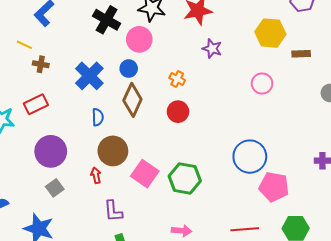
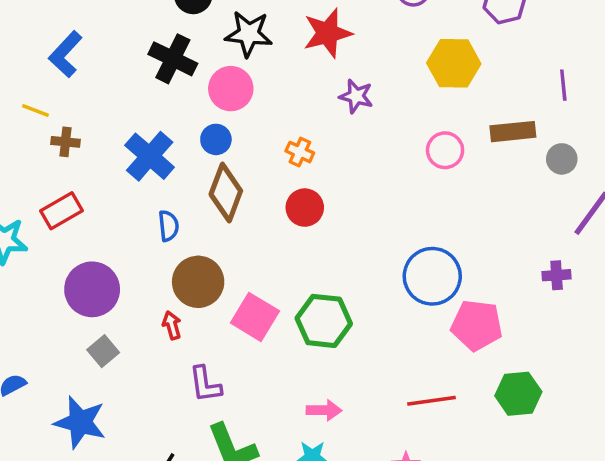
brown rectangle: (301, 54) -> (513, 132), moved, size x1.4

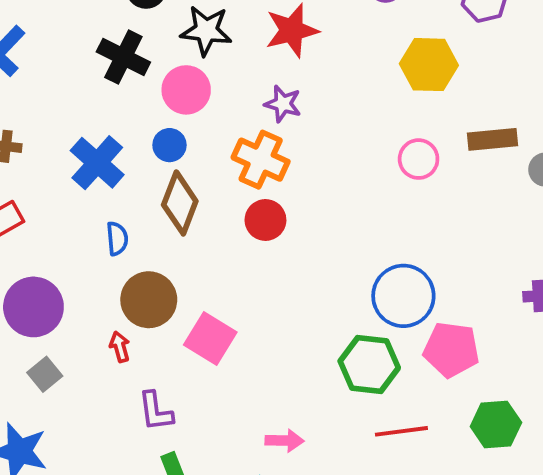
purple star: (356, 96) -> (283, 104), moved
orange cross: (300, 152) -> (261, 160), size x1.8
green hexagon: (324, 321) -> (369, 364), moved

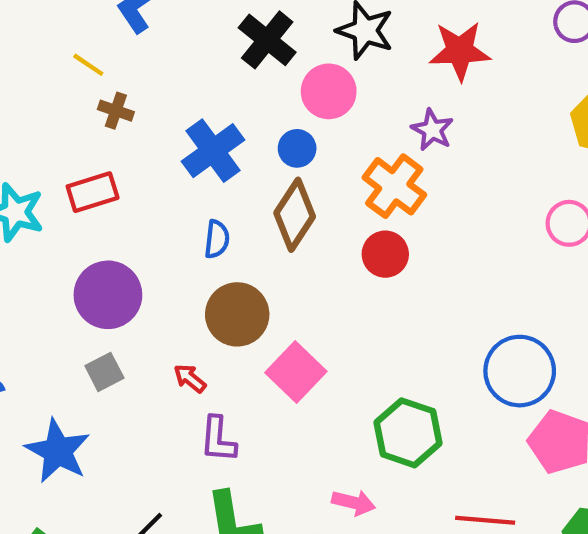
red arrow: (120, 347) -> (190, 378), moved, turned -48
green hexagon: (369, 364) -> (408, 433), moved

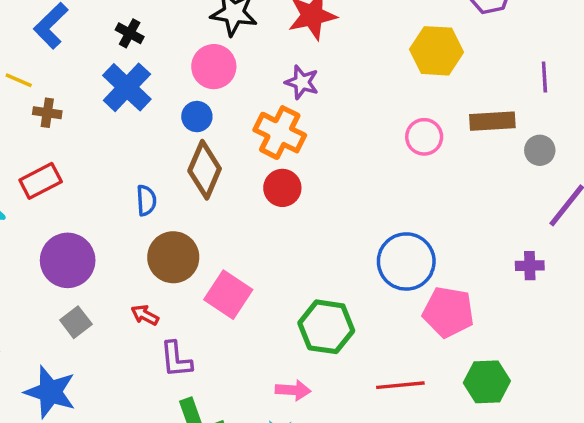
black cross: (267, 40) -> (130, 33), moved, size x0.6
blue cross: (213, 151) -> (127, 87), moved

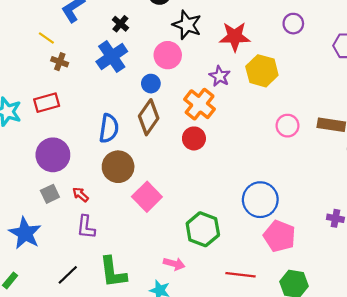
yellow hexagon: (436, 51) -> (262, 71), moved
blue semicircle: (146, 200) -> (109, 128), size x1.5
red arrow: (145, 315) -> (80, 195), moved
purple L-shape: (176, 359) -> (86, 227), moved

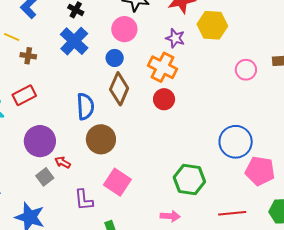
red arrow: (80, 195) -> (63, 162), moved
pink square: (147, 197) -> (117, 182), moved

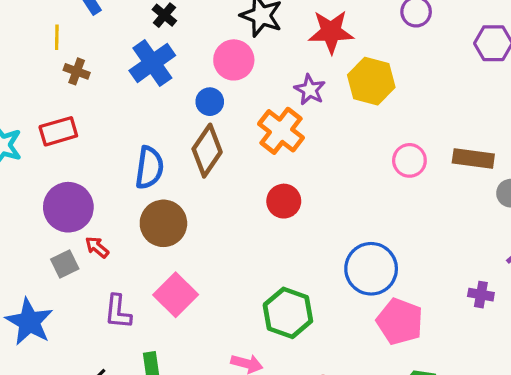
yellow line: (12, 37) -> (57, 37), turned 56
red circle: (164, 99) -> (284, 201), moved

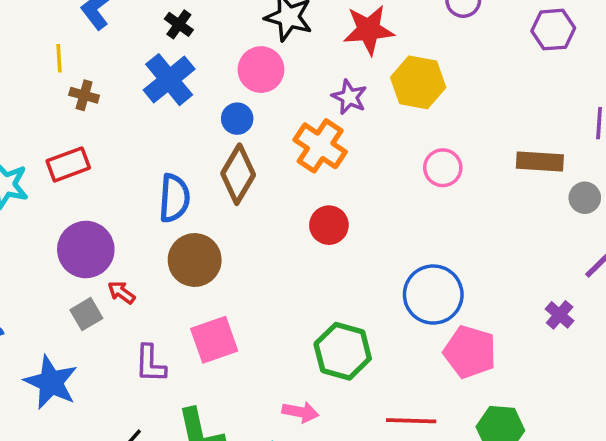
pink circle: (409, 160) -> (443, 168), moved
pink square: (176, 295) -> (214, 340), turned 30
purple cross: (481, 295) -> (560, 315), turned 35

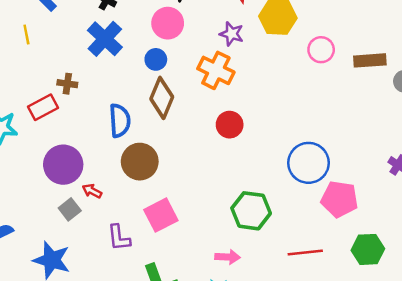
brown cross: (84, 95) -> (67, 84), moved
pink circle: (443, 168) -> (321, 50), moved

